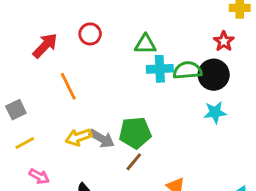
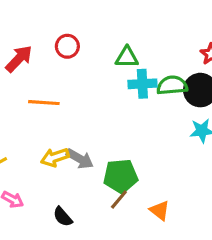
orange line: (68, 86) -> (44, 103), turned -60
green pentagon: (135, 133) -> (121, 176), moved
brown line: (134, 162) -> (119, 200), moved

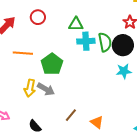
green semicircle: (172, 85) -> (105, 42), turned 84
yellow arrow: (55, 157) -> (30, 88), turned -60
green pentagon: (121, 176) -> (52, 64), moved, turned -30

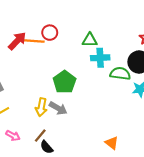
green semicircle: (105, 42) -> (120, 74), moved, turned -72
orange line: (23, 53) -> (34, 41), moved
brown line: (71, 115) -> (40, 136), moved

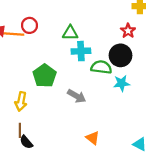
gray arrow: (58, 108) -> (77, 96), moved
brown line: (40, 136) -> (20, 130), turned -40

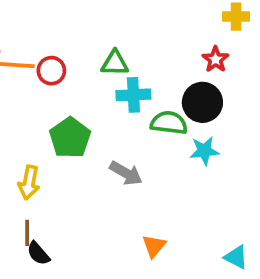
red circle: (30, 25) -> (51, 71), moved
orange triangle: (93, 138) -> (154, 246), turned 32

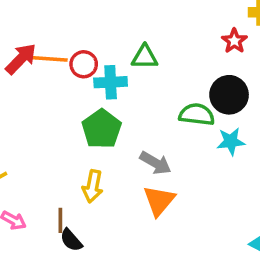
red star: (216, 59) -> (234, 41), moved
cyan cross: (133, 95) -> (111, 82), moved
yellow arrow: (29, 183) -> (93, 186), moved
orange triangle: (154, 246) -> (159, 201), moved, size x1.4

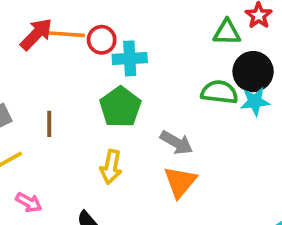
green triangle: (145, 57) -> (227, 32), moved
cyan star: (231, 141) -> (255, 101), moved
brown line: (60, 220) -> (49, 124), moved

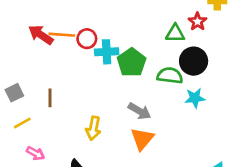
red arrow: (36, 34) -> (41, 35), turned -100
cyan star: (255, 101) -> (195, 98), moved
green pentagon: (120, 107) -> (132, 62), moved

